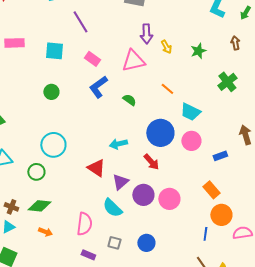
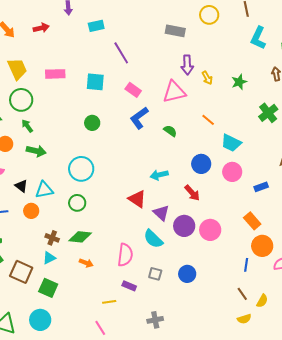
blue circle: (160, 133) -> (201, 164), size x0.7
cyan circle: (53, 145) -> (81, 169), moved
purple triangle: (120, 182) -> (161, 213), turned -36

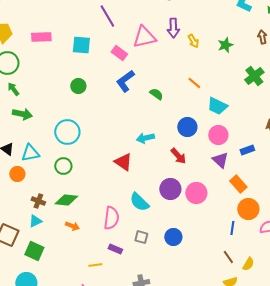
pink triangle: (174, 92) -> (144, 37), moved
purple triangle: (161, 213) -> (220, 160), moved

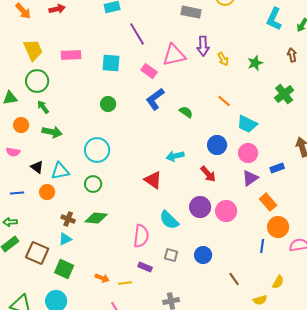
purple triangle: (220, 160) -> (250, 178), turned 42
orange arrow: (72, 226) -> (102, 278), moved
brown line: (228, 257) -> (234, 279), moved

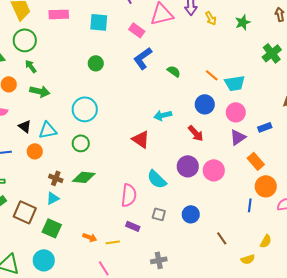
orange line: (224, 101) -> (212, 75), moved
cyan trapezoid: (247, 124) -> (235, 83), turned -35

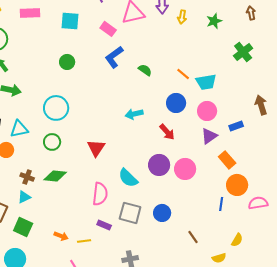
yellow arrow: (211, 18) -> (182, 17), turned 40
red triangle: (141, 139) -> (96, 148), moved, turned 30
gray square: (159, 214) -> (130, 213), size x1.6

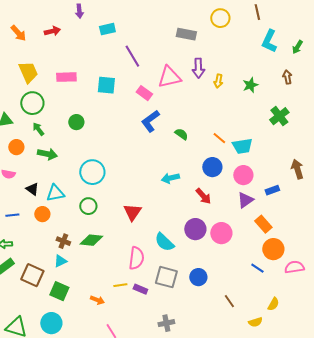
green circle: (67, 62) -> (76, 122), moved
blue line: (221, 204) -> (257, 268), turned -64
yellow line: (84, 241) -> (120, 285), moved

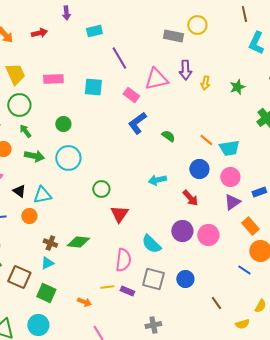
yellow circle: (220, 18) -> (197, 25), moved
cyan circle: (92, 172) -> (68, 158), moved
green circle: (88, 206) -> (101, 189), moved

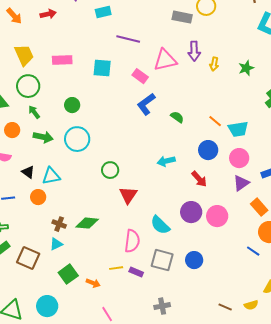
purple line: (119, 58) -> (128, 39), turned -45
green square: (46, 293) -> (68, 274), moved, turned 30
brown line: (216, 303) -> (225, 307), moved, turned -32

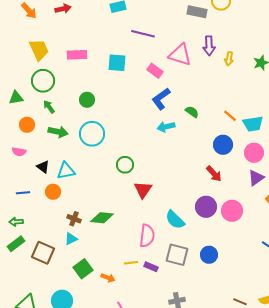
pink triangle: (165, 60) -> (180, 55), turned 30
cyan arrow: (166, 161) -> (166, 127), moved

